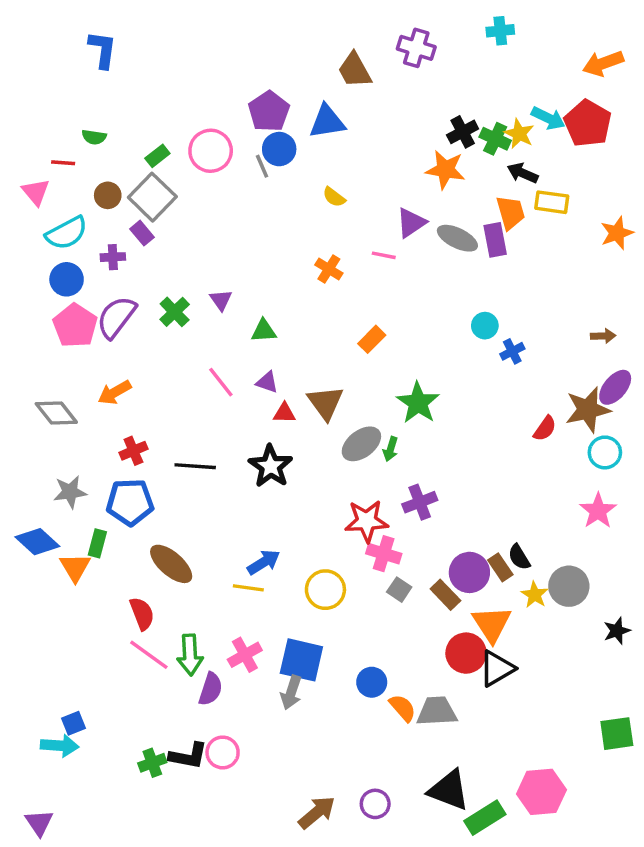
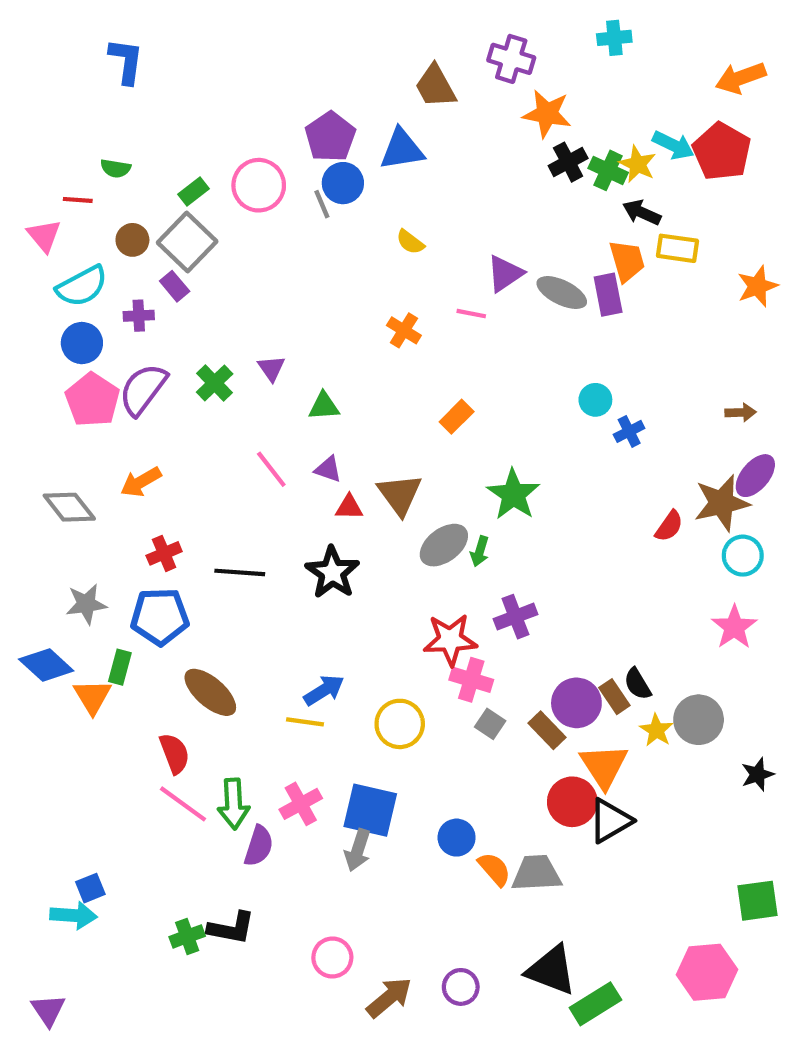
orange star: (445, 170) -> (547, 114), moved
pink circle: (223, 752) -> (332, 958), moved
pink hexagon: (541, 792) -> (707, 972), moved

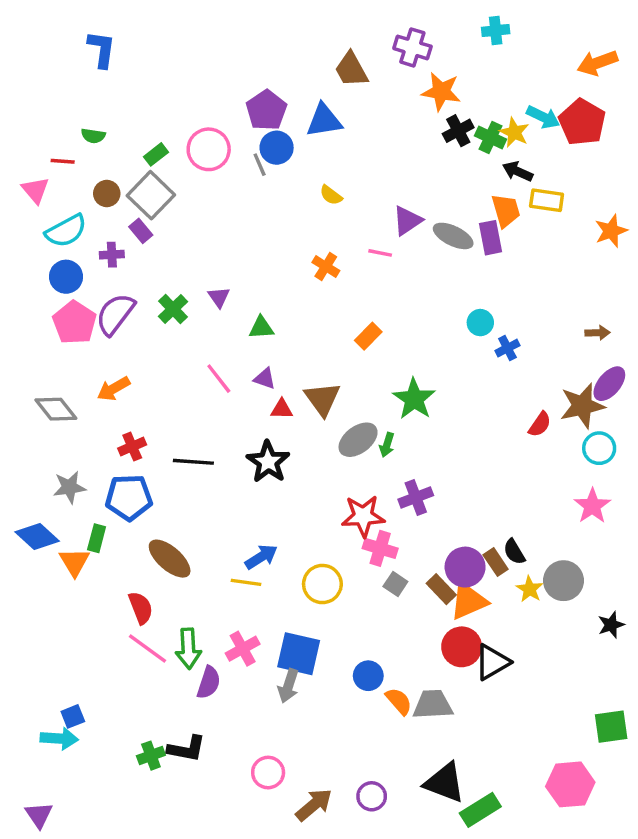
orange triangle: (604, 766) -> (468, 601), moved, turned 39

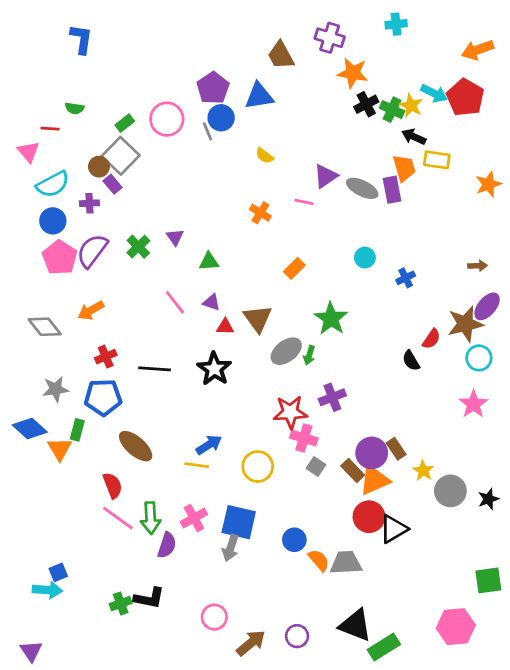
brown circle: (107, 193) -> (99, 167), moved
cyan circle: (480, 323) -> (365, 258), moved
black semicircle: (514, 552) -> (411, 361), moved
gray circle: (564, 581) -> (450, 491), moved

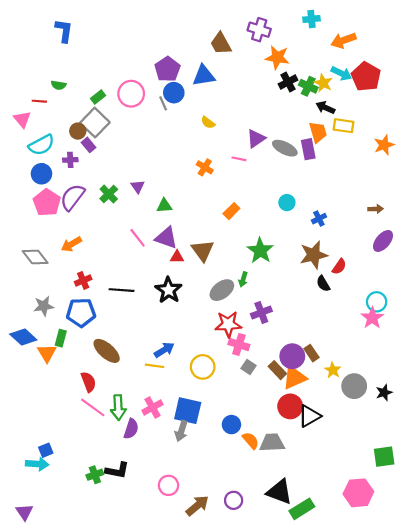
orange arrow: (478, 50) -> (344, 40), moved
purple triangle: (212, 302) -> (166, 238), size x1.6
brown star: (465, 324) -> (314, 255), moved
gray ellipse: (286, 351) -> (222, 290), moved
cyan circle: (479, 358) -> (377, 302), moved

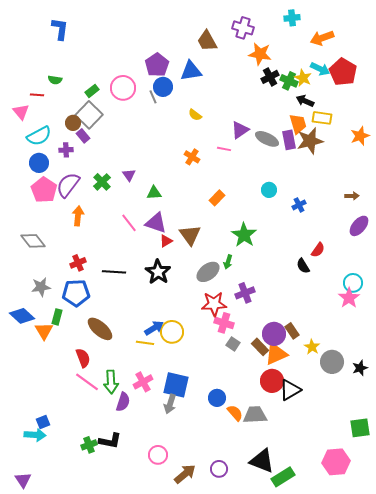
orange arrow: (71, 244) -> (78, 216), moved, turned 126
brown star: (314, 255) -> (310, 141), moved
red triangle: (177, 257) -> (166, 241), turned -32
yellow circle: (203, 367) -> (172, 332), moved

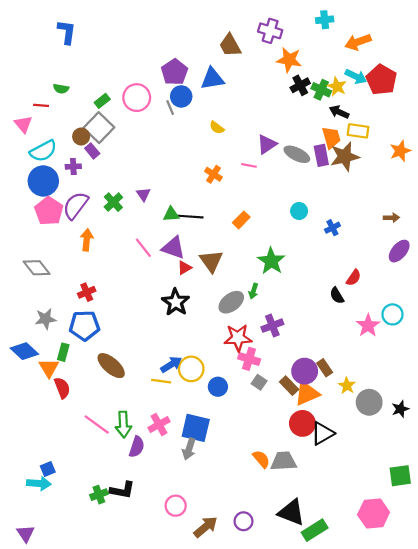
blue circle: (39, 163) -> (43, 181), size x1.4
black line: (114, 272) -> (190, 217), moved
pink star: (349, 298) -> (368, 326), moved
red semicircle: (83, 358) -> (62, 388), moved
blue circle: (217, 398) -> (218, 387), moved

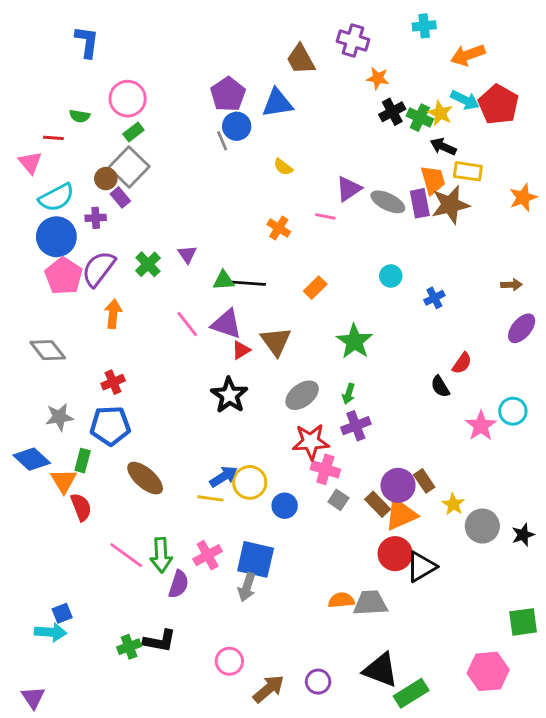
orange star: (289, 60) -> (378, 78), size x0.7
pink circle: (137, 98) -> (128, 99), moved
green arrow: (253, 291) -> (349, 394), moved
orange semicircle: (261, 459) -> (341, 600), turned -54

